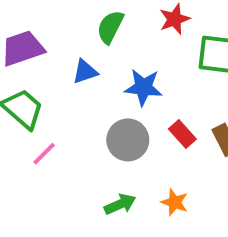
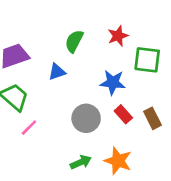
blue star: (143, 87) -> (113, 82), moved
orange star: (175, 202) -> (118, 161), size x1.5

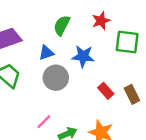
blue star: (113, 82) -> (83, 56), moved
gray circle: (86, 118) -> (56, 78), moved
pink line: (29, 128) -> (44, 122), moved

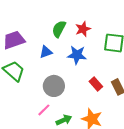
red star: (101, 21) -> (83, 29), moved
gray circle: (56, 78) -> (54, 86), moved

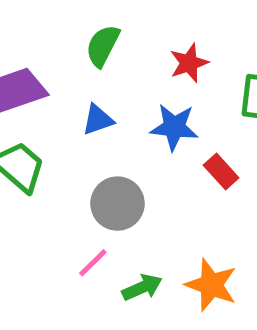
green semicircle: (59, 29) -> (103, 46), moved
red rectangle: (96, 84) -> (221, 172), moved

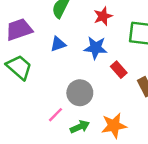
gray circle: (117, 204) -> (80, 93), moved
orange star: (211, 285) -> (114, 126), turned -30

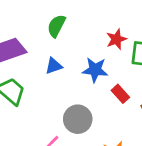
red star: (103, 16) -> (116, 39), moved

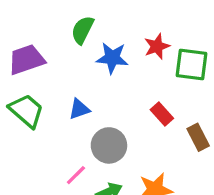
blue triangle: (54, 66) -> (79, 109), moved
blue star: (95, 70) -> (112, 58), moved

